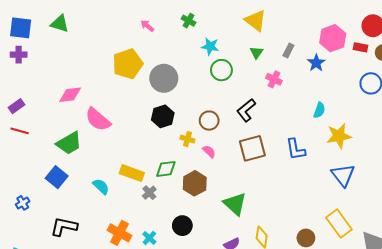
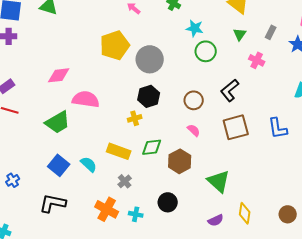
pink semicircle: (98, 119) -> (86, 99), turned 148
yellow cross: (187, 139) -> (135, 118), moved, turned -32
blue square: (57, 177) -> (59, 165), moved
gray cross: (149, 193) -> (125, 181), moved
cyan cross: (149, 238) -> (136, 214), turned -32

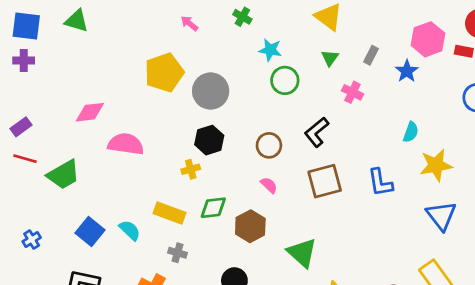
green trapezoid: (58, 122) -> (63, 175), moved
blue cross: (13, 180) -> (32, 240), moved
gray cross: (125, 181) -> (177, 253), turned -32

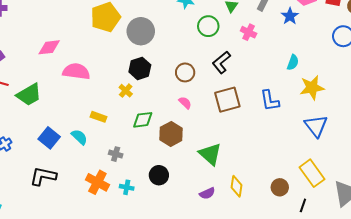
green circle: (285, 80) -> (208, 26), moved
yellow cross: (191, 169) -> (126, 91), turned -32
yellow rectangle: (169, 213) -> (98, 117), moved, size x0.7

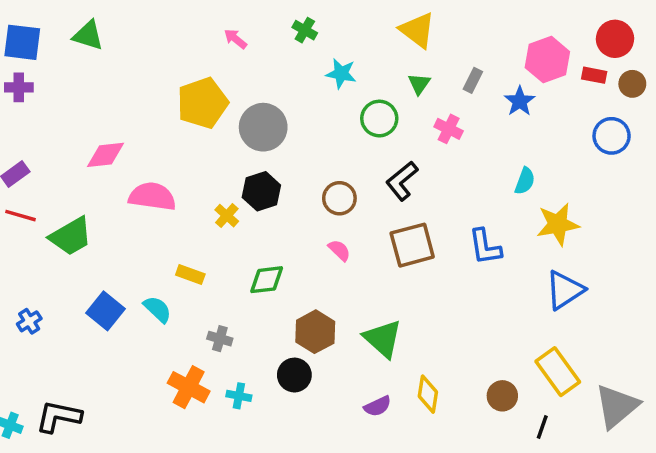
yellow cross: (126, 91) -> (227, 216), moved
blue triangle: (316, 126) -> (565, 290), turned 35
brown hexagon: (171, 134) -> (315, 332), moved
black L-shape: (43, 176) -> (59, 417), moved

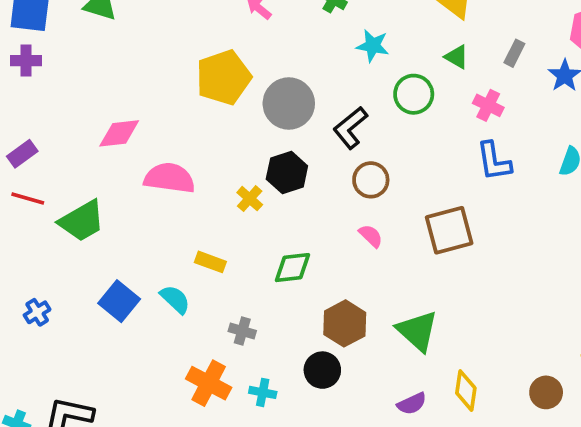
green triangle: (419, 84) -> (457, 57), turned -35
black L-shape: (402, 181) -> (350, 128), moved
blue L-shape: (485, 247) -> (494, 161), moved

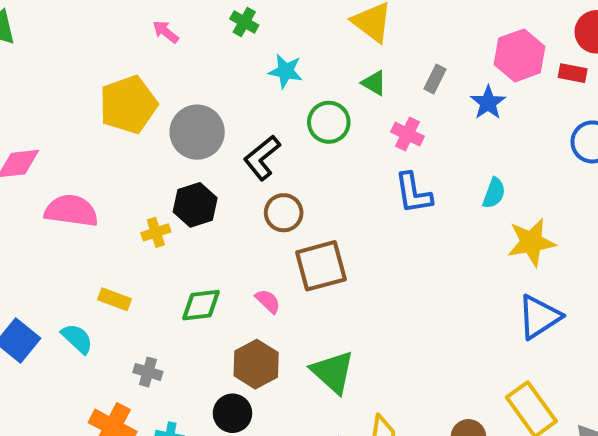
yellow cross: (250, 199) -> (156, 232), turned 30
brown square: (449, 230) -> (321, 266), moved
pink semicircle: (371, 236) -> (268, 301), moved

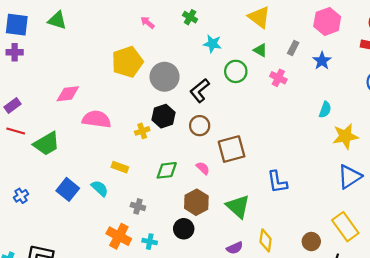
pink hexagon: (520, 55) -> (327, 21), moved
blue L-shape: (413, 193) -> (277, 182), moved
brown circle: (284, 213) -> (200, 126), moved

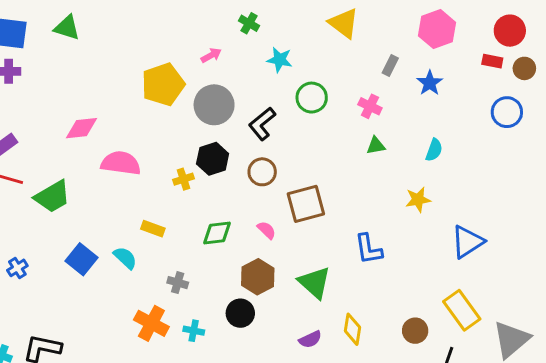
pink arrow: (148, 22) -> (211, 55), moved, turned 112
green triangle: (260, 50) -> (376, 146), moved, turned -40
yellow star: (345, 136) -> (418, 200), moved, size x0.7

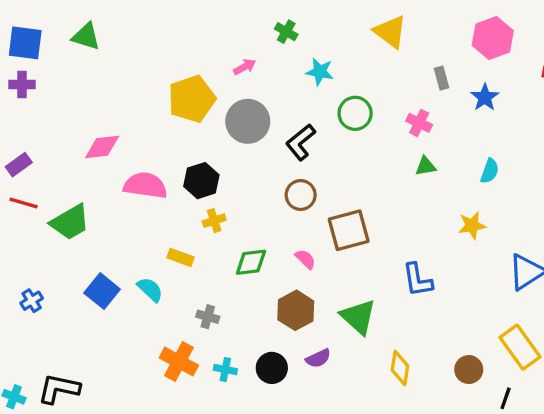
gray rectangle: (390, 65) -> (442, 78), turned -42
black hexagon: (213, 159) -> (201, 181), moved
yellow cross: (183, 179) -> (214, 221), moved
black circle: (240, 313) -> (272, 368), moved
purple semicircle: (310, 339) -> (318, 358), moved

